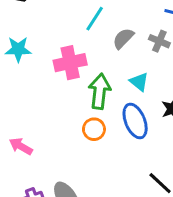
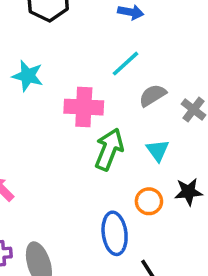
blue ellipse: (135, 121) -> (115, 233), moved
orange circle: (94, 129) -> (149, 201), moved

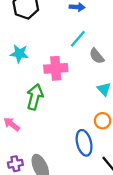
gray semicircle: (153, 95) -> (97, 56), turned -91
green arrow: (109, 149) -> (35, 97), moved

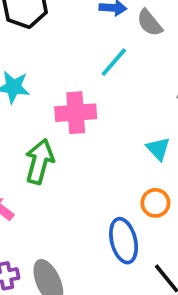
gray semicircle: (97, 56) -> (150, 23), moved

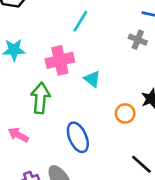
cyan triangle: (158, 149) -> (92, 79), moved
blue ellipse: (124, 241) -> (78, 137), moved

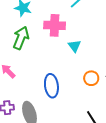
green arrow: (40, 98) -> (21, 38), moved

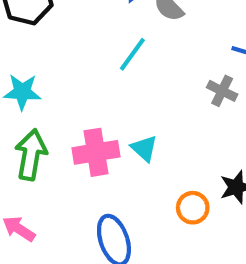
pink cross: (55, 25) -> (96, 152), moved

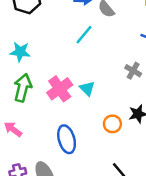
gray cross: (222, 91) -> (133, 71), moved
pink cross: (96, 152) -> (60, 89), turned -30

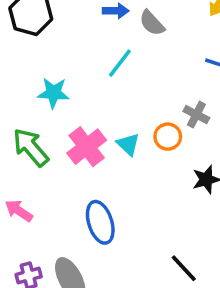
cyan star: (20, 52) -> (53, 93), moved
green arrow: (23, 88) -> (31, 147), turned -52
orange circle: (112, 124) -> (168, 137), moved

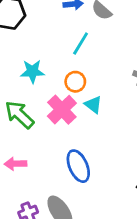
orange circle: (168, 137) -> (75, 82), moved
pink arrow: (19, 211) -> (15, 164), turned -30

